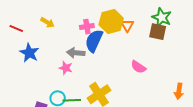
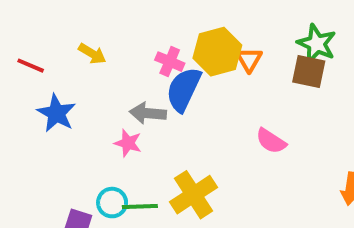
pink cross: (87, 27) -> (170, 62), turned 32

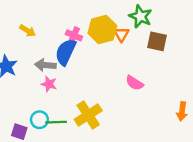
green star: (317, 44) -> (140, 16), moved
blue semicircle: (184, 89) -> (66, 52), moved
gray arrow: (148, 113) -> (45, 65), moved

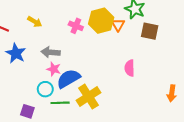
blue semicircle: (66, 52) -> (68, 79), moved, turned 35
pink semicircle: (134, 83) -> (130, 68), turned 56
cyan circle: (39, 120) -> (45, 89), moved

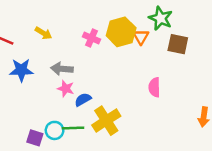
blue star: (16, 53) -> (21, 70), turned -30
blue semicircle: (68, 79) -> (83, 100), size x0.6
cyan circle: (45, 89) -> (55, 130), moved

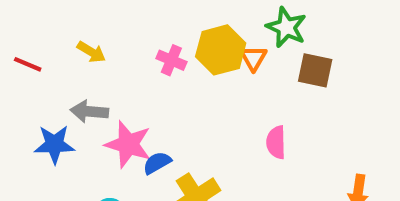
gray arrow: (62, 69) -> (89, 111), moved
blue star: (21, 70) -> (54, 144), moved
pink star: (66, 89) -> (128, 144), size x1.6

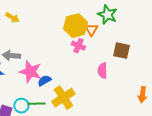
yellow arrow: (91, 52) -> (12, 18), moved
pink cross: (171, 60) -> (78, 46), moved
brown square: (315, 70) -> (121, 51), moved

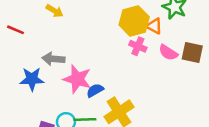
orange triangle: (91, 30) -> (154, 26), turned -32
pink semicircle: (102, 71) -> (168, 53), moved, turned -56

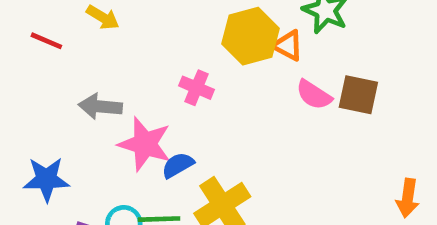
red line: (15, 30) -> (46, 41), moved
pink cross: (138, 46) -> (197, 88), moved
blue star: (32, 79) -> (46, 179), moved

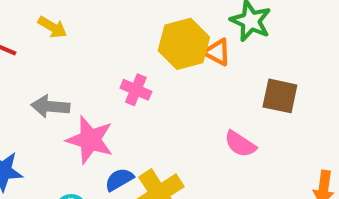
pink semicircle: (314, 95) -> (240, 144), moved
blue semicircle: (178, 165) -> (119, 179), moved

